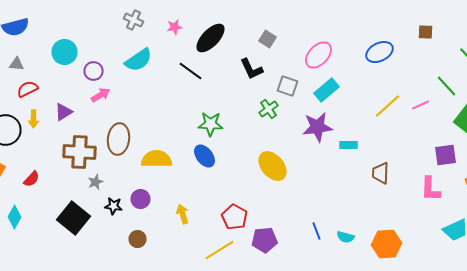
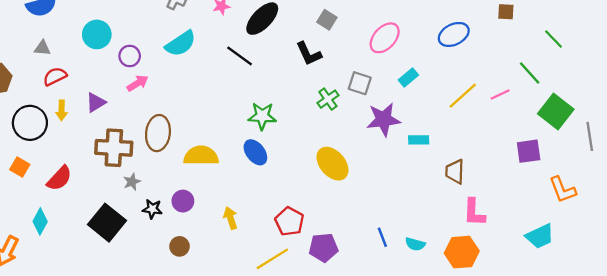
gray square: (288, 86) -> (360, 83), moved
cyan rectangle: (326, 90) -> (408, 78), moved, size x0.7
red semicircle: (32, 179) -> (59, 178), size x1.4
pink L-shape: (430, 189) -> (474, 212), moved

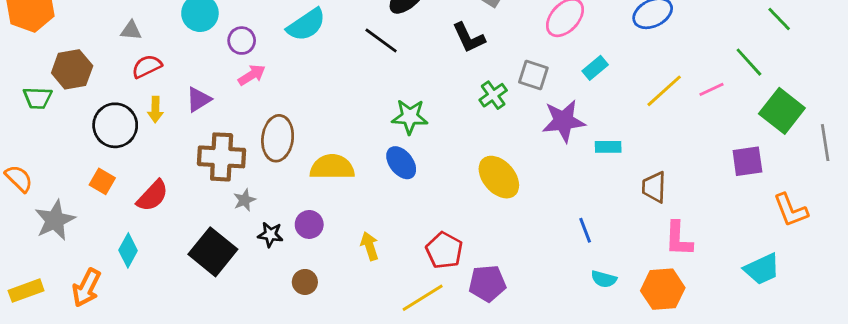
blue line: (382, 237) -> (585, 230), moved

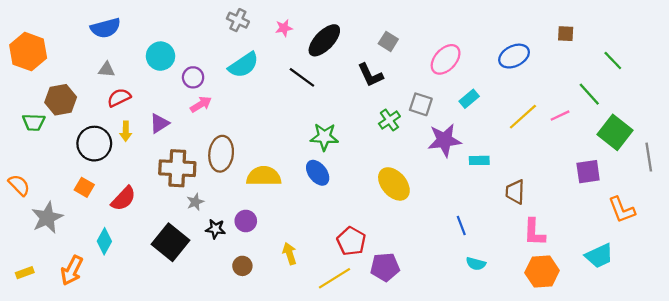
yellow arrow: (370, 246) -> (290, 254), moved
orange hexagon: (663, 289) -> (542, 272), moved
yellow rectangle: (26, 291) -> (25, 273), size x0.7

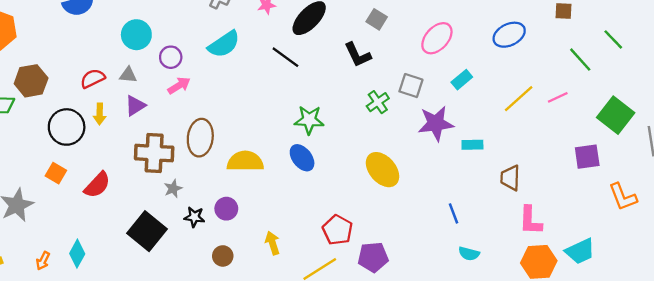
gray triangle: (107, 70) -> (128, 75), moved
green line: (589, 94) -> (580, 60), moved
cyan diamond: (104, 241) -> (77, 254), moved
cyan trapezoid: (599, 256) -> (580, 251), moved
orange arrow: (72, 270) -> (43, 261), size x0.6

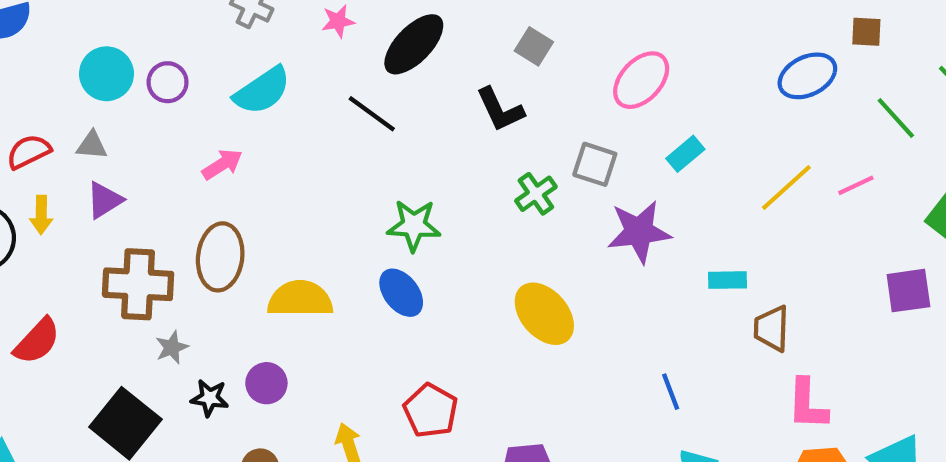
blue ellipse: (509, 35) -> (807, 76), moved
purple circle: (171, 57) -> (168, 82), moved
pink arrow: (179, 86) -> (222, 164), moved
cyan rectangle: (472, 145) -> (727, 280), moved
red pentagon: (338, 230) -> (431, 411), moved

